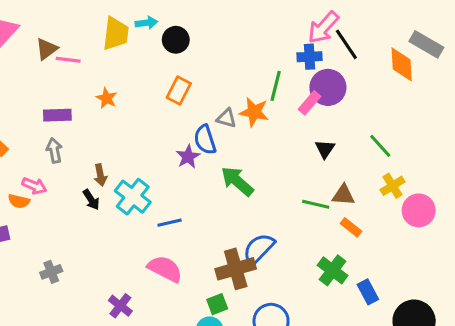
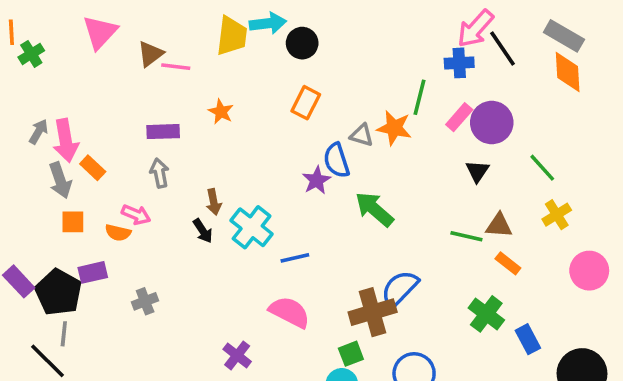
cyan arrow: (147, 23) -> (268, 23), size x1.4
gray rectangle: (426, 44) -> (564, 36), moved
purple circle: (328, 87) -> (492, 123), moved
pink circle: (419, 210) -> (589, 271), moved
gray cross: (51, 272) -> (145, 301), moved

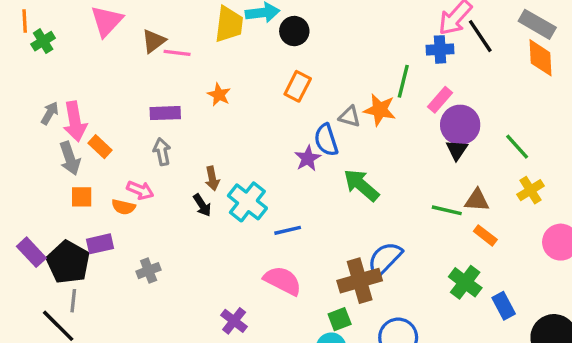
purple circle: (492, 123) -> (460, 125), moved

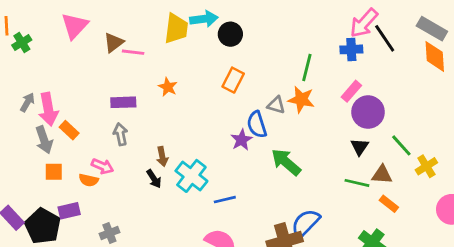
green line: (403, 81) -> (307, 68), moved
green line: (517, 147) -> (401, 145), moved
black triangle: (457, 150) -> (360, 147), moved

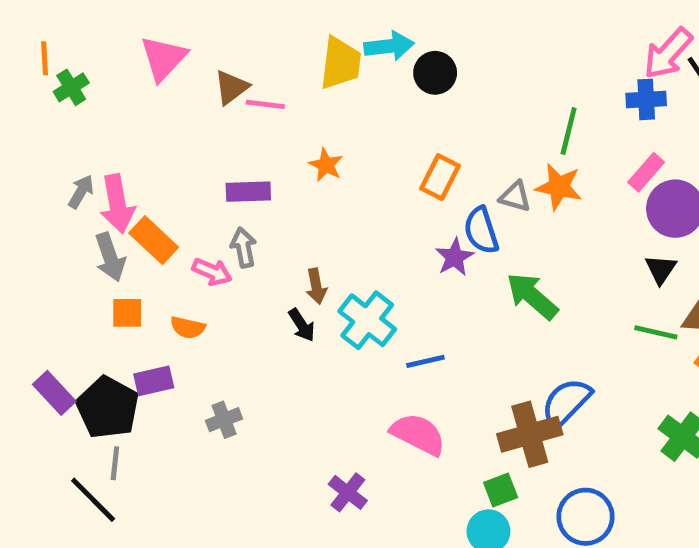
orange rectangle: (233, 80) -> (440, 177), moved
orange rectangle: (69, 130) -> (154, 240), size x1.4
pink arrow: (102, 166) -> (212, 272), moved

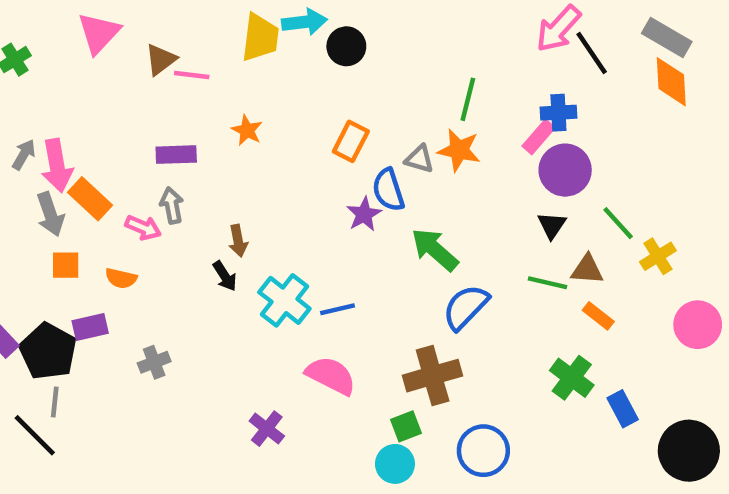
blue cross: (646, 99) -> (558, 113), moved
cyan cross: (367, 320) -> (284, 300), moved
blue semicircle: (566, 403) -> (466, 307), moved

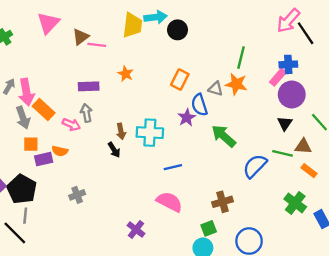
cyan cross: (284, 300) -> (150, 133), moved, turned -35
blue semicircle: (466, 307) -> (255, 166), moved
purple rectangle: (90, 327) -> (44, 159), moved
brown cross: (433, 376) -> (223, 202), size x0.7

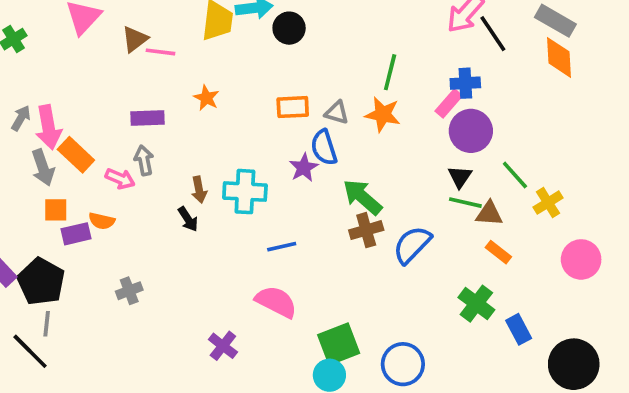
orange rectangle: (180, 79) -> (293, 107), turned 60
gray triangle: (216, 89) -> (337, 113), moved
green line: (282, 153) -> (465, 203), moved
brown cross: (223, 202) -> (366, 230), moved
green square: (209, 228) -> (339, 344), size x1.6

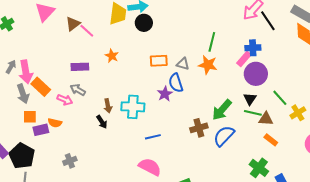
black circle: (289, 28) -> (144, 23), moved
pink line: (160, 52) -> (87, 31), turned 35
gray arrow: (144, 160) -> (78, 90), turned -49
green arrow: (362, 197) -> (222, 110), moved, turned -90

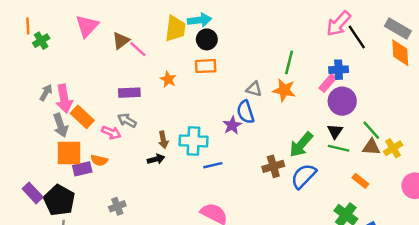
orange rectangle: (159, 61) -> (206, 66), moved
orange square: (30, 117) -> (69, 153), size x1.6
brown triangle: (266, 119) -> (371, 147), moved
black arrow: (102, 122) -> (156, 159), turned -72
blue line: (153, 137) -> (213, 165), moved

